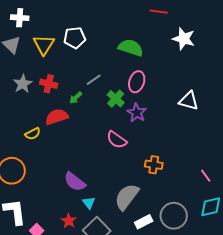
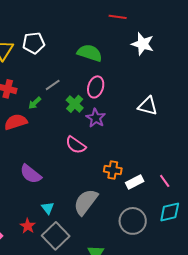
purple semicircle: (75, 182) -> (31, 174), moved
white rectangle: (144, 222) -> (135, 182), moved

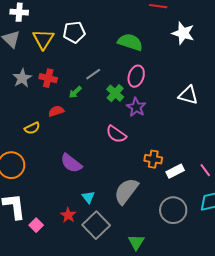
red semicircle: (16, 122) -> (56, 111), size x0.7

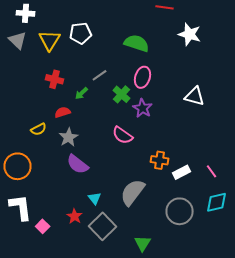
gray star: (22, 78) -> (68, 137), moved

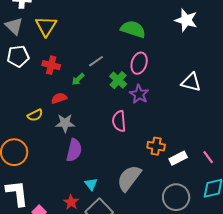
white pentagon: (80, 33) -> (18, 56), moved
pink semicircle: (122, 135) -> (119, 121), turned 50
gray star: (68, 137) -> (65, 123), turned 30
purple semicircle: (78, 164) -> (74, 150), turned -115

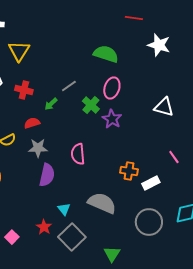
pink semicircle: (119, 121) -> (78, 154), moved
pink line: (208, 157) -> (174, 157), moved
gray semicircle: (129, 178) -> (102, 203), turned 76

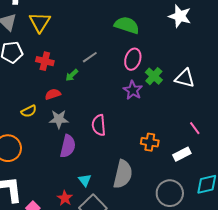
green cross: (91, 105) -> (154, 76), moved
white rectangle: (151, 183) -> (182, 154), moved
gray semicircle: (102, 203) -> (123, 174), turned 80

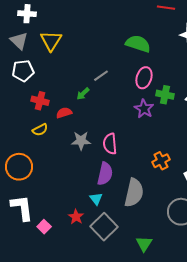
red cross: (45, 61) -> (40, 101), moved
green cross: (154, 76) -> (165, 95), turned -30
gray star: (59, 119) -> (81, 141), moved
orange cross: (150, 142) -> (161, 161), turned -36
purple semicircle: (68, 146) -> (105, 174), moved

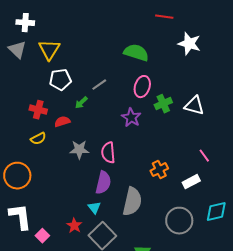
white pentagon: (23, 71) -> (60, 80), moved
green cross: (165, 95) -> (163, 104), turned -36
purple star: (144, 109) -> (131, 118), moved

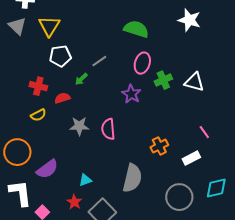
purple semicircle: (103, 183) -> (47, 169), moved, turned 40
cyan triangle: (94, 208) -> (85, 180), moved, turned 48

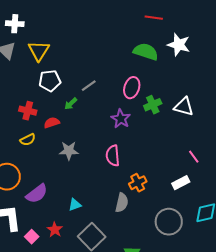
green semicircle: (136, 29) -> (146, 52), moved
pink semicircle: (108, 129) -> (113, 156), moved
orange cross: (159, 146) -> (138, 183), moved
gray semicircle: (132, 178) -> (122, 203), size x0.7
red star: (74, 202) -> (55, 230), moved

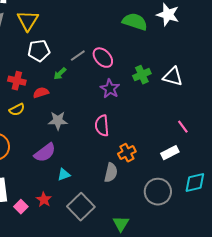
pink ellipse: (132, 88) -> (103, 58), moved, turned -60
purple semicircle: (37, 194) -> (45, 153), moved

